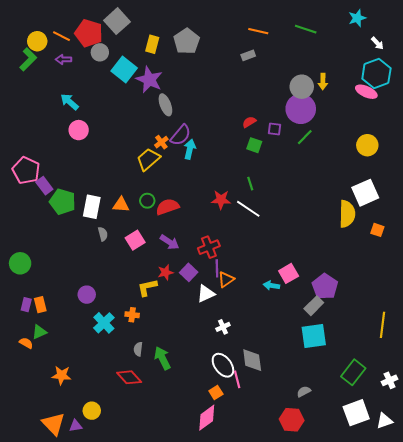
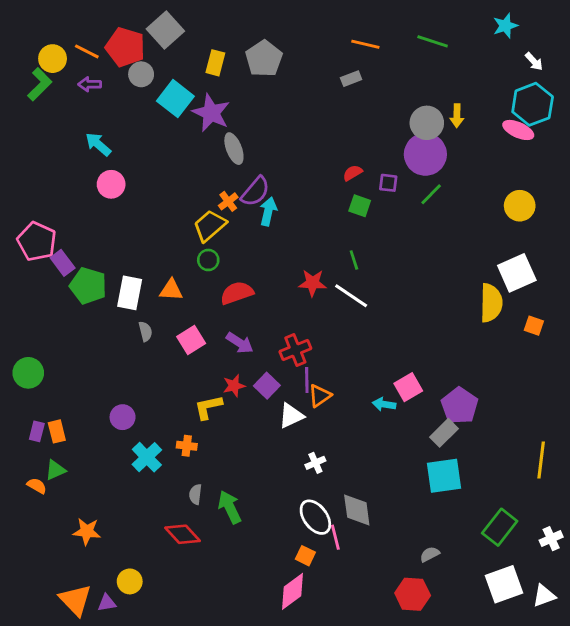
green circle: (147, 201) -> (208, 260), moved
orange square: (216, 392) -> (305, 556), turned -32

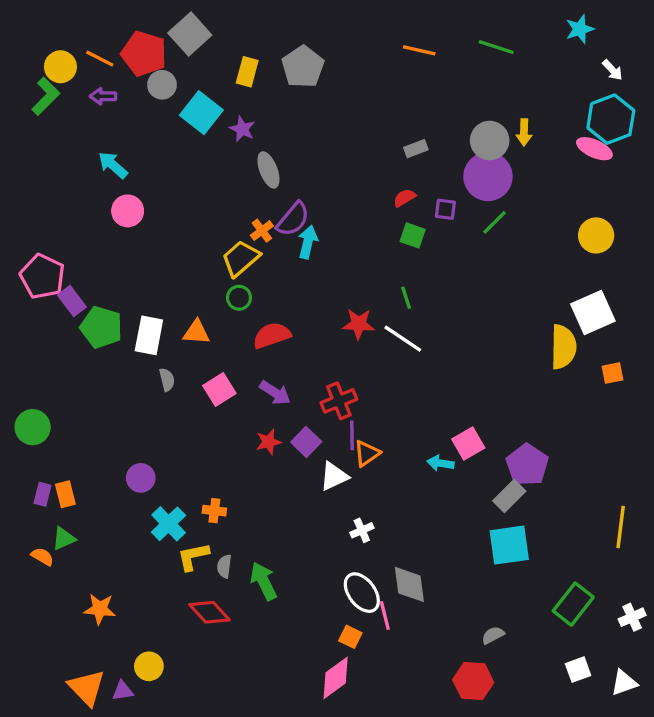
gray rectangle: (351, 79) -> (416, 149), moved
purple star: (211, 113) -> (242, 129), size x0.6
orange square: (534, 326) -> (612, 373), turned -30
yellow L-shape: (208, 407) -> (193, 557), moved
white square: (504, 584) -> (578, 670), size x0.6

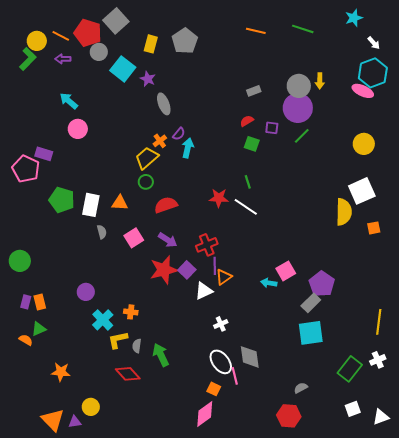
purple semicircle: (293, 219) -> (179, 134), size x0.6
purple rectangle: (72, 301) -> (44, 154), moved, turned -36
red star: (268, 442) -> (164, 270), size x1.8
white cross: (632, 617) -> (378, 360), moved

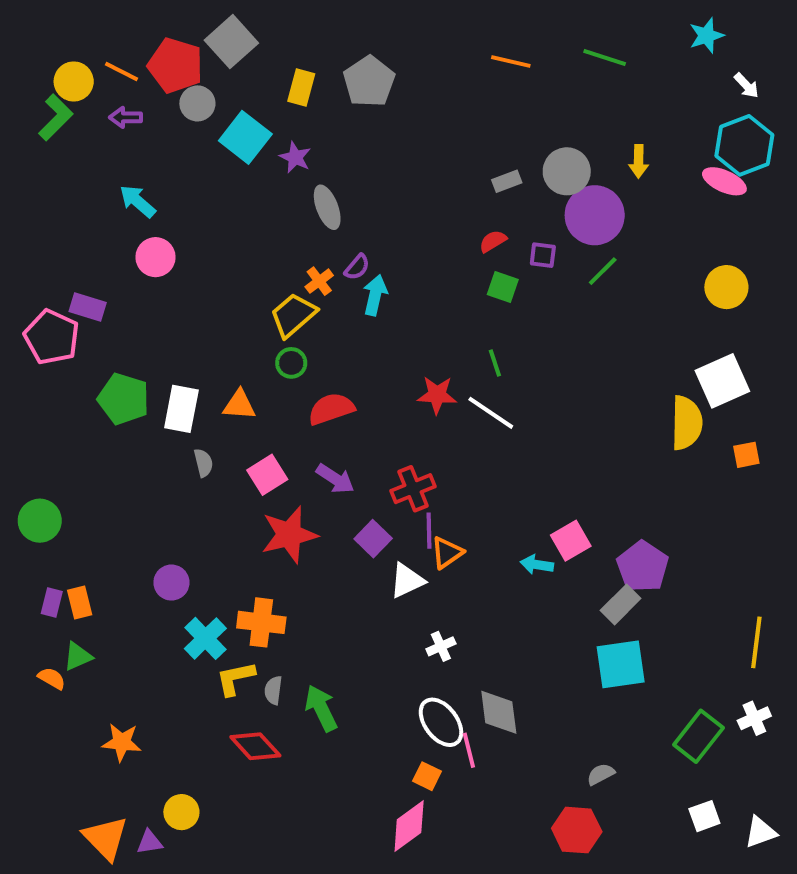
gray circle: (299, 86) -> (567, 171), moved
red star: (164, 270) -> (289, 535), moved
orange cross: (131, 312) -> (261, 622), size x1.6

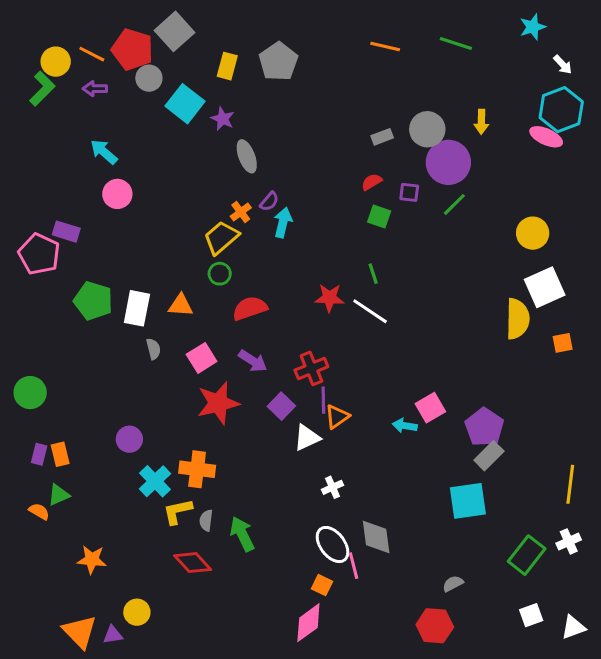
yellow circle: (726, 287) -> (533, 233), moved
gray rectangle: (621, 604) -> (489, 456), moved

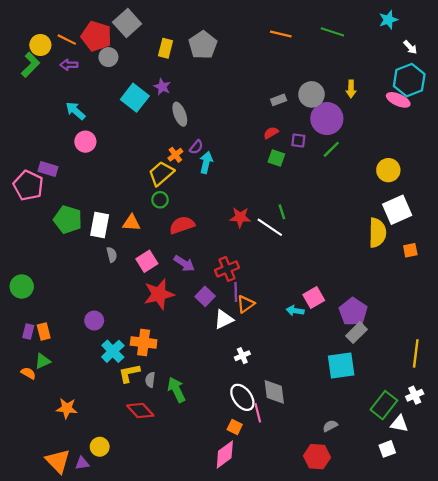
cyan square: (185, 104) -> (135, 98), moved
green line: (373, 274) -> (282, 212), moved
white triangle: (573, 627) -> (399, 424), moved, turned 30

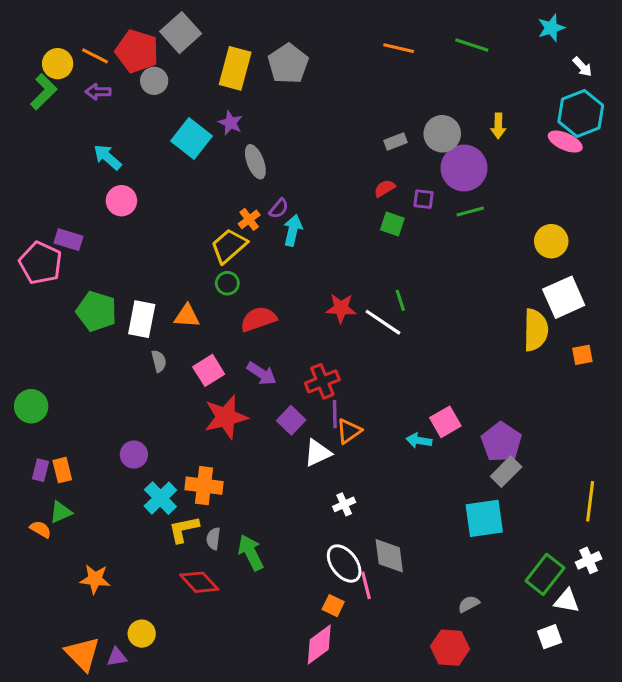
yellow rectangle: (166, 48) -> (235, 68), size x1.5
green line: (331, 149) -> (470, 212), turned 30

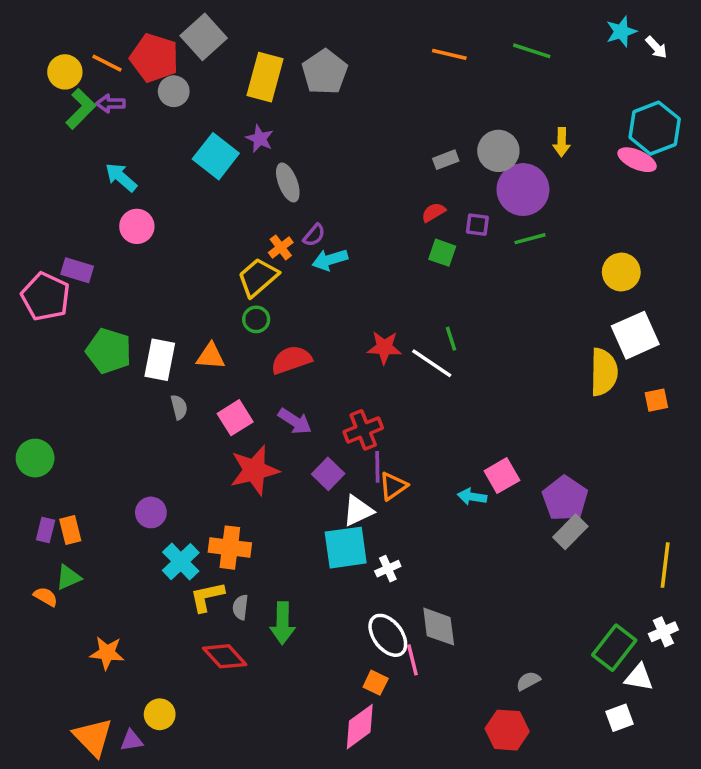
white arrow: (582, 67) -> (656, 47), moved
green L-shape: (44, 92) -> (81, 109), moved
cyan arrow: (293, 230) -> (330, 260), turned -120
cyan square: (484, 518) -> (346, 548), moved
green arrow: (251, 553) -> (283, 623), turned -153

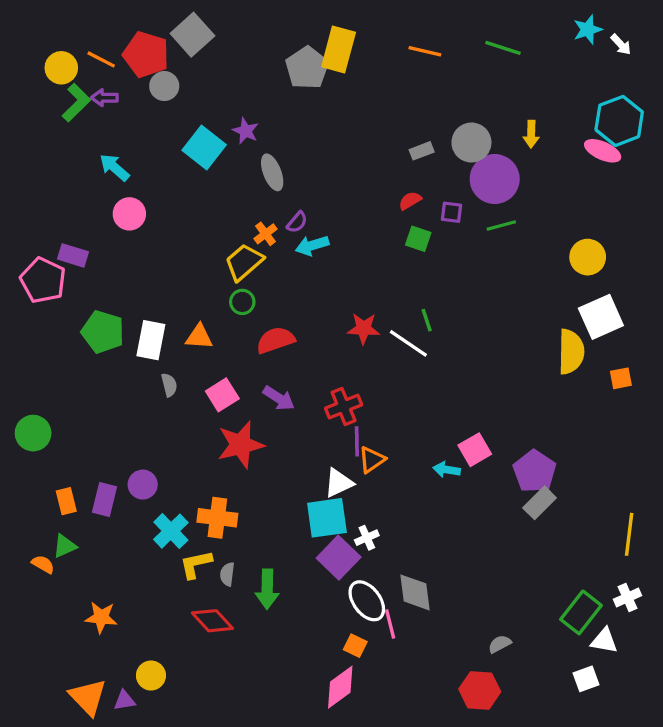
yellow rectangle: (265, 77) -> (339, 49), moved
purple square: (328, 474) -> (339, 558), moved, size x1.4
purple rectangle: (46, 530) -> (104, 499), moved, size x1.4

